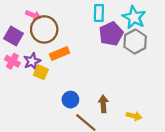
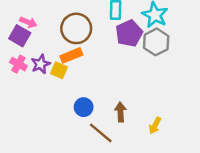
pink arrow: (33, 15) -> (28, 22), moved
brown circle: (44, 29) -> (76, 28), moved
yellow square: (41, 72) -> (59, 70), moved
yellow arrow: (134, 116) -> (155, 126), turned 104

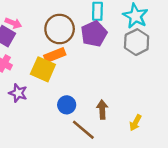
purple pentagon: (129, 33) -> (94, 34), moved
purple star: (41, 64) -> (18, 93), moved, turned -30
yellow square: (59, 70) -> (43, 69), size x1.5

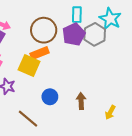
gray hexagon: (137, 42) -> (95, 34), moved
brown line: (83, 130) -> (28, 119), moved

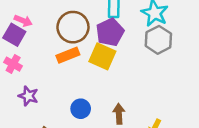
gray hexagon: (95, 34) -> (158, 40), moved
yellow square: (29, 66) -> (102, 56), moved

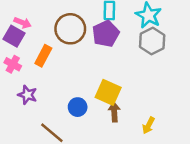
orange rectangle: (68, 55) -> (43, 56), moved, turned -40
yellow square: (102, 56) -> (108, 92), moved

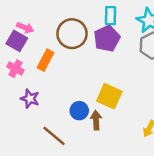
brown arrow: (114, 112) -> (96, 120), moved

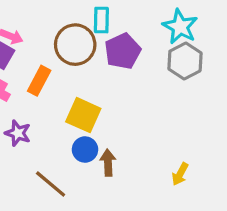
cyan rectangle: (110, 16) -> (101, 20), moved
yellow square: (109, 96) -> (83, 115), moved

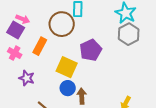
purple pentagon: (123, 51) -> (91, 50), moved

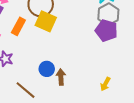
purple pentagon: (91, 50) -> (106, 30), moved, turned -30
yellow square: (67, 67) -> (46, 21), moved

